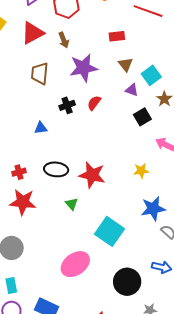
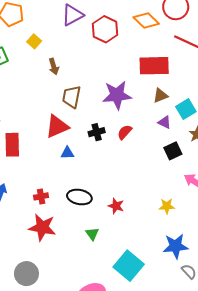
red triangle: (33, 33) -> (57, 126), moved
red rectangle: (117, 36) -> (154, 66), size x1.8
brown arrow: (64, 40) -> (54, 66), moved
brown triangle: (126, 64) -> (160, 96), turned 42
red star: (92, 175) -> (116, 206), size x0.6

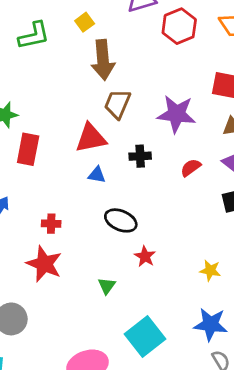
brown arrow: (54, 66) -> (103, 60), size x1.8
red semicircle: (125, 132) -> (191, 168), moved
black ellipse: (79, 197) -> (121, 220), moved

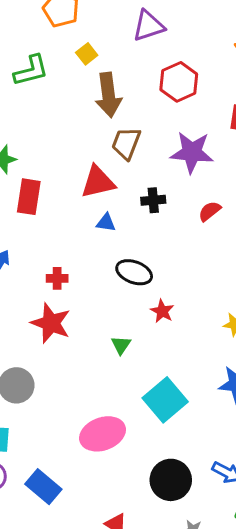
red hexagon: (179, 26) -> (179, 82), moved

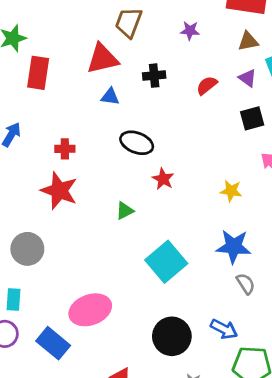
purple star: (192, 152) -> (190, 31), size x0.5
green triangle: (121, 345) -> (125, 211), turned 30
pink ellipse: (103, 434) -> (90, 310), moved

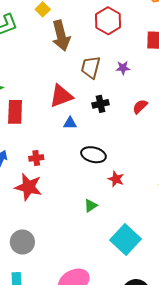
brown trapezoid: (129, 22) -> (91, 67), moved
red cross: (65, 149) -> (36, 158), moved
red star: (59, 191) -> (28, 187), moved

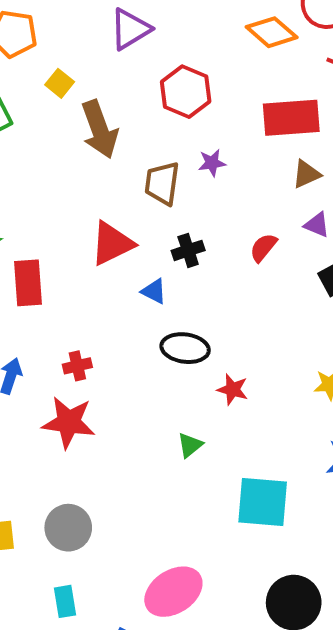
purple star: (123, 68) -> (212, 163), moved
blue triangle: (70, 123) -> (154, 291), moved, turned 32
cyan square: (125, 239) -> (263, 502), turned -32

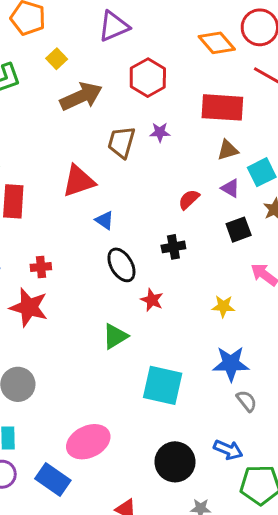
brown arrow: (100, 129) -> (81, 96), turned -102
black cross: (188, 250) -> (173, 247), moved
black ellipse: (185, 348) -> (121, 265), turned 44
green triangle: (190, 445) -> (115, 336), size x1.4

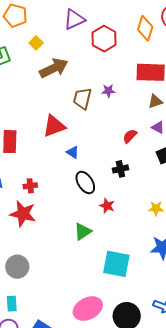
orange diamond: (217, 43) -> (145, 28), turned 60
red hexagon: (148, 78) -> (104, 39), moved
pink ellipse: (88, 442) -> (88, 309), moved

